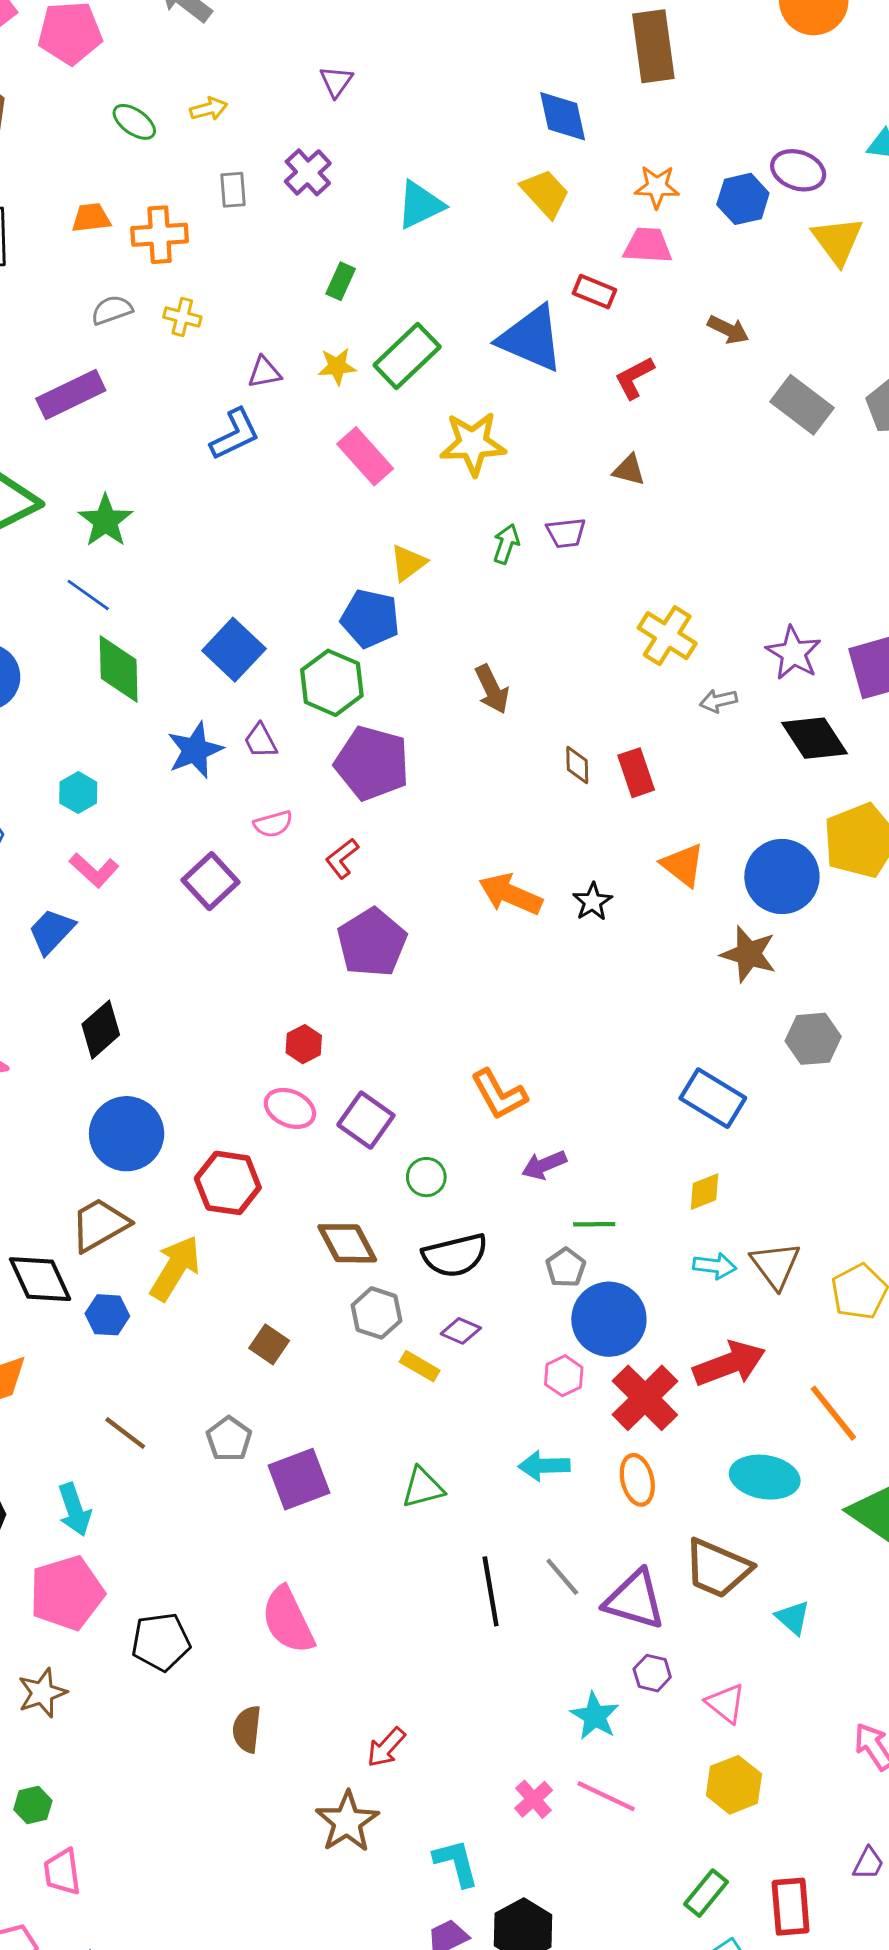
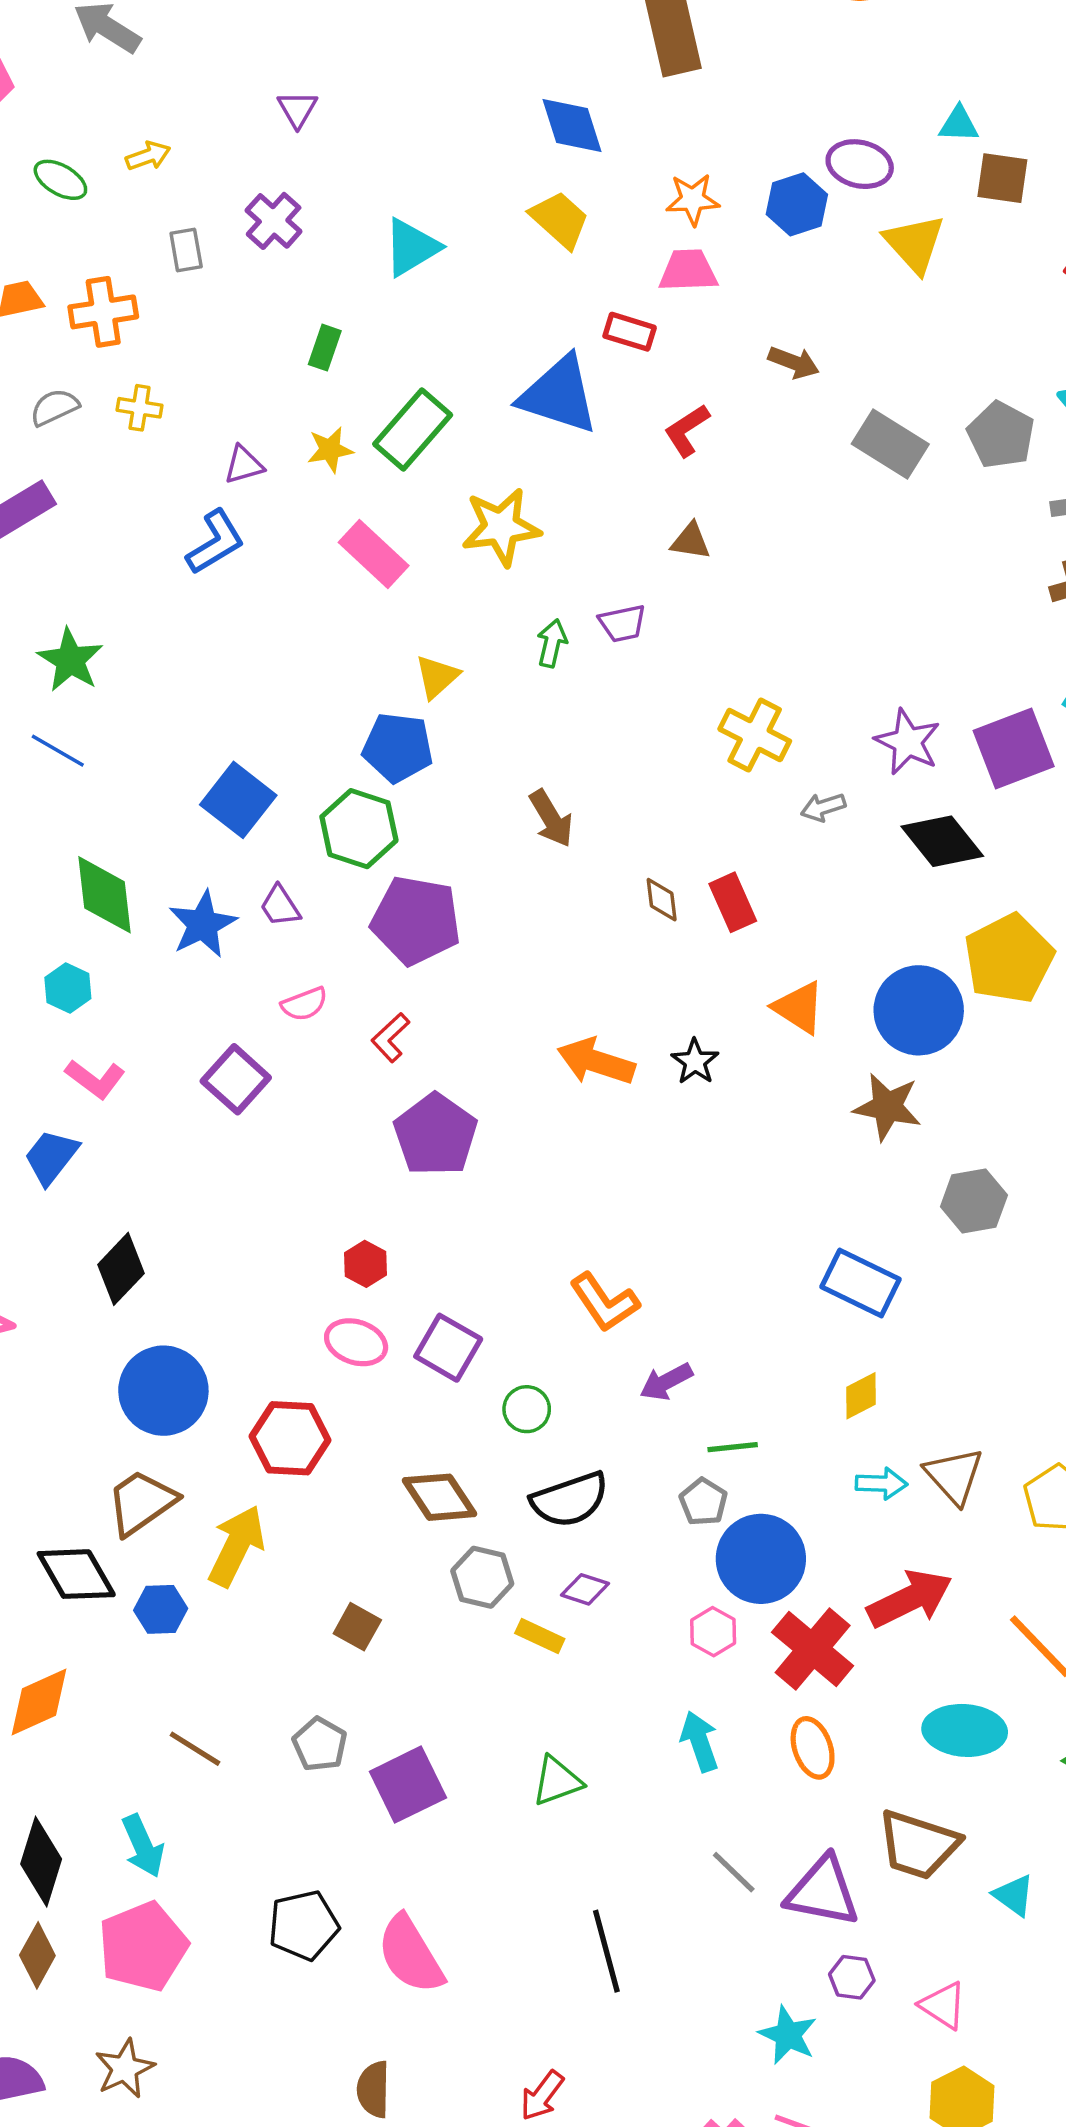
green diamond: (119, 669) -> (104, 895), moved
cyan arrow: (544, 1466) -> (700, 1741), turned 78
black line: (491, 1591) -> (606, 1951), moved
black pentagon: (161, 1642) -> (304, 1925), moved

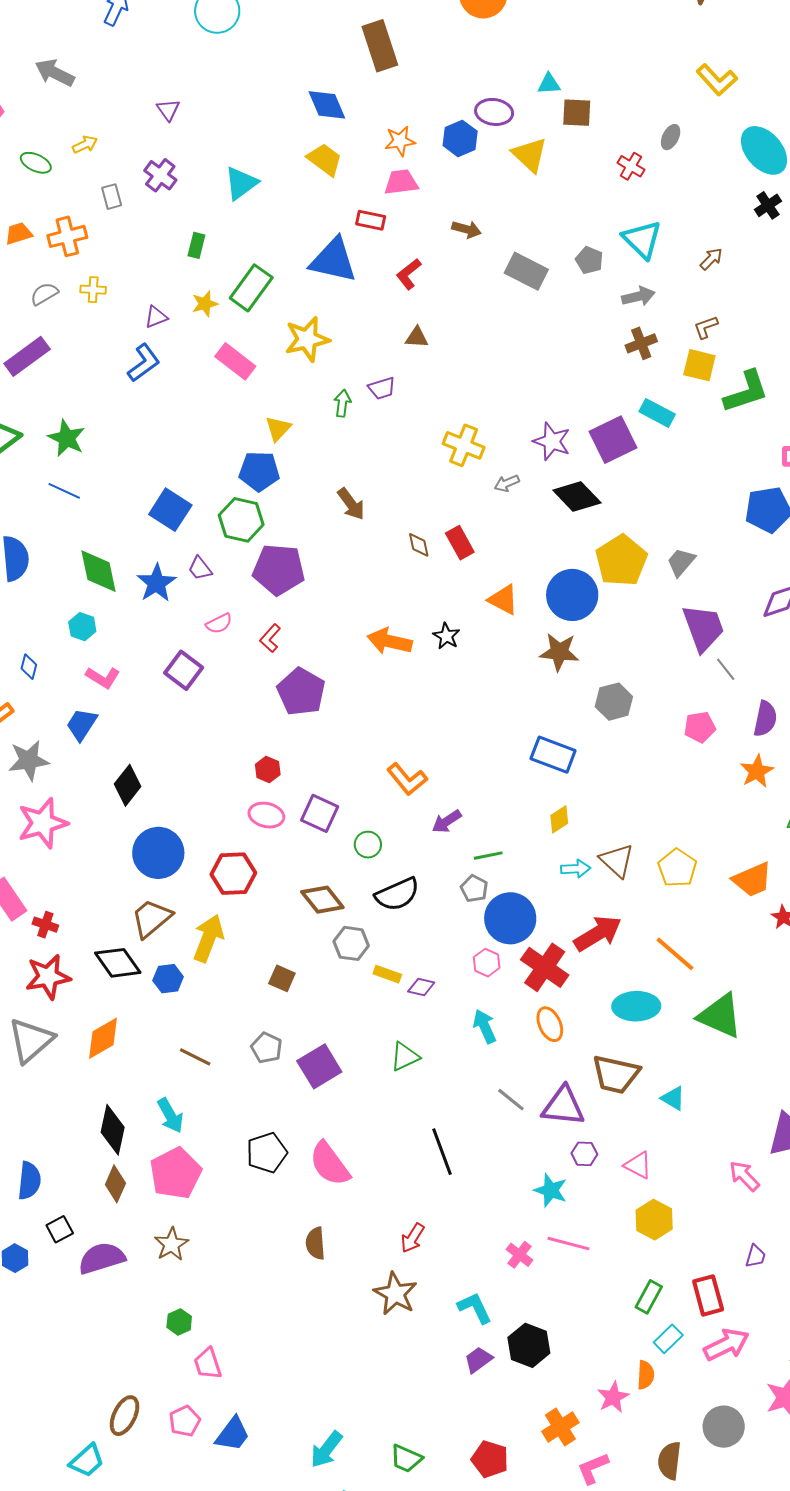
gray pentagon: (1001, 435) -> (589, 260), size x0.7
purple diamond: (585, 1589) -> (421, 987), moved

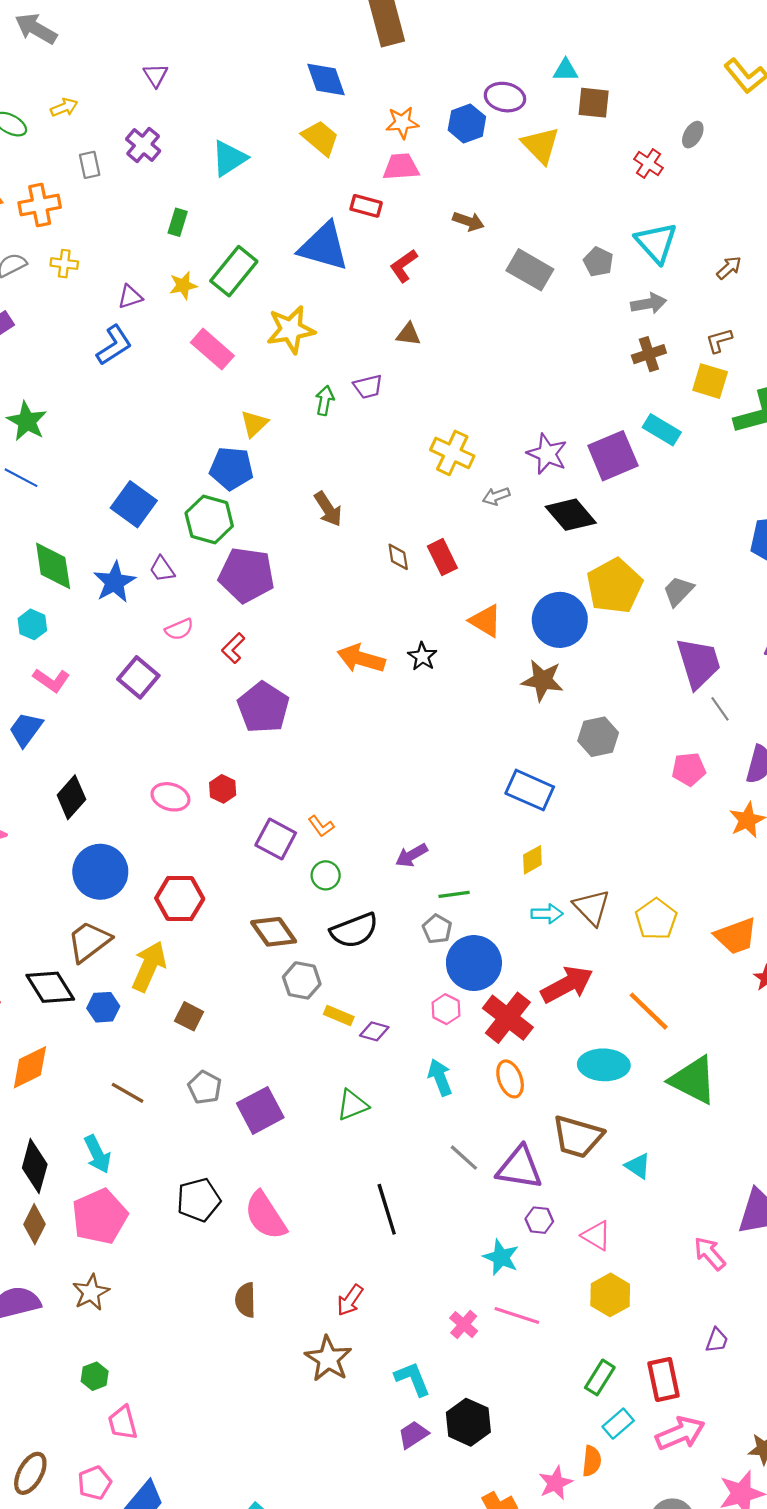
orange L-shape: (407, 779) -> (321, 826), moved, size x0.6
pink ellipse: (266, 815) -> (170, 797), moved
brown square: (282, 978) -> (189, 1016), moved

